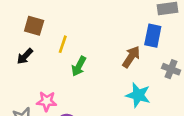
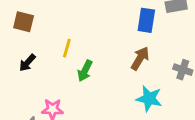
brown square: (34, 26) -> (24, 22), moved
blue rectangle: (153, 36) -> (146, 20), moved

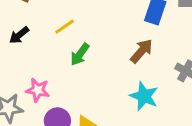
yellow line: (67, 48) -> (65, 27), turned 30

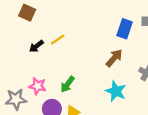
black arrow: (19, 35) -> (36, 46), moved
green arrow: (80, 54) -> (68, 84), moved

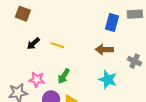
yellow line: (58, 40) -> (57, 45), moved, turned 56
brown arrow: (114, 58) -> (104, 50), turned -126

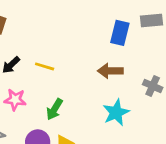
pink star: (37, 80) -> (15, 100), moved
cyan star: (108, 80) -> (116, 112), turned 30

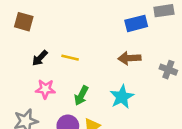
blue rectangle: (120, 33) -> (136, 23), turned 65
cyan star: (116, 112) -> (122, 97), moved

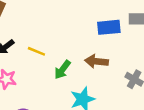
green arrow: (81, 96) -> (62, 70), moved

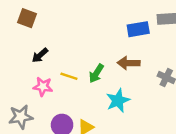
yellow line: (36, 51) -> (69, 76), moved

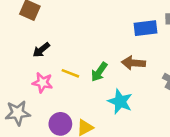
cyan star: (118, 101) -> (120, 102), turned -30

